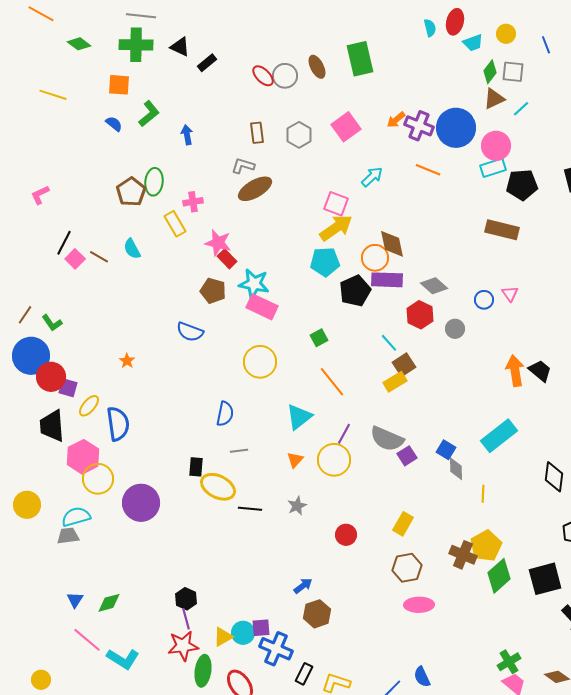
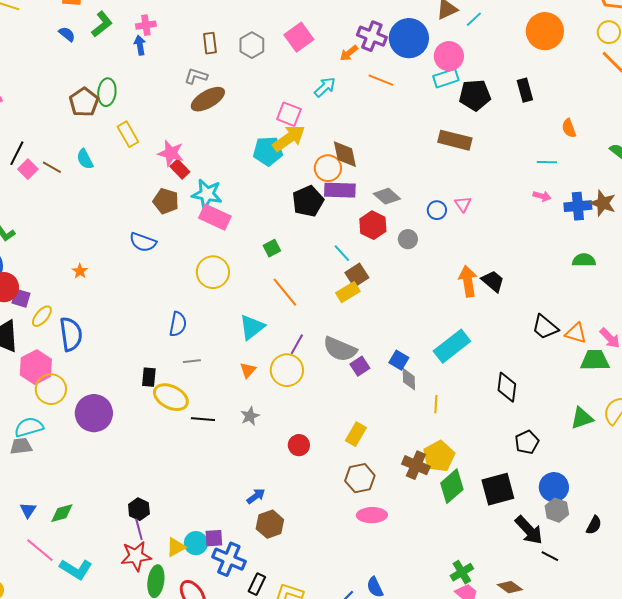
orange arrow: (396, 120) -> (349, 53), moved
pink cross: (193, 202) -> (146, 25), moved
cyan pentagon: (325, 262) -> (268, 151), moved

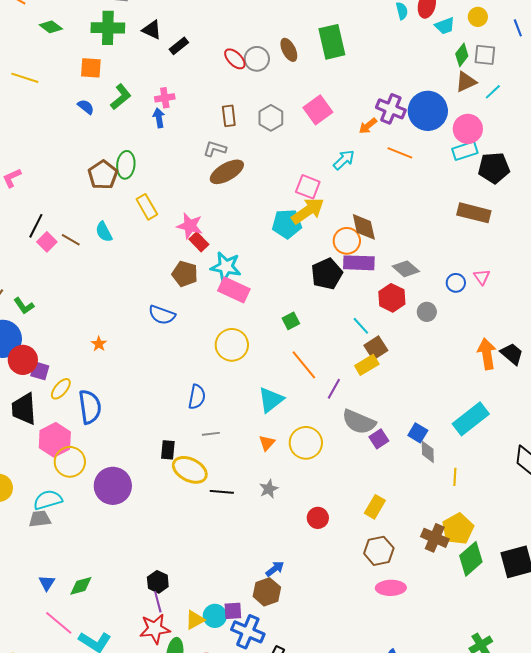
purple line: (297, 344) -> (334, 389), moved
brown hexagon: (270, 524) -> (267, 592), moved

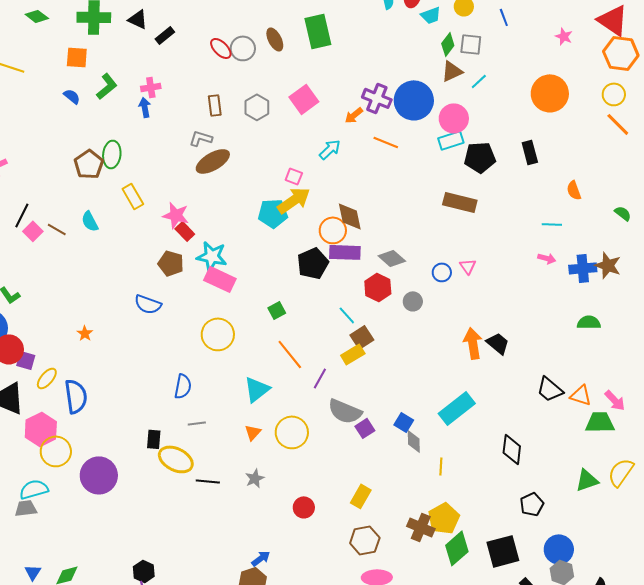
pink square: (308, 187) -> (294, 176), size x0.7

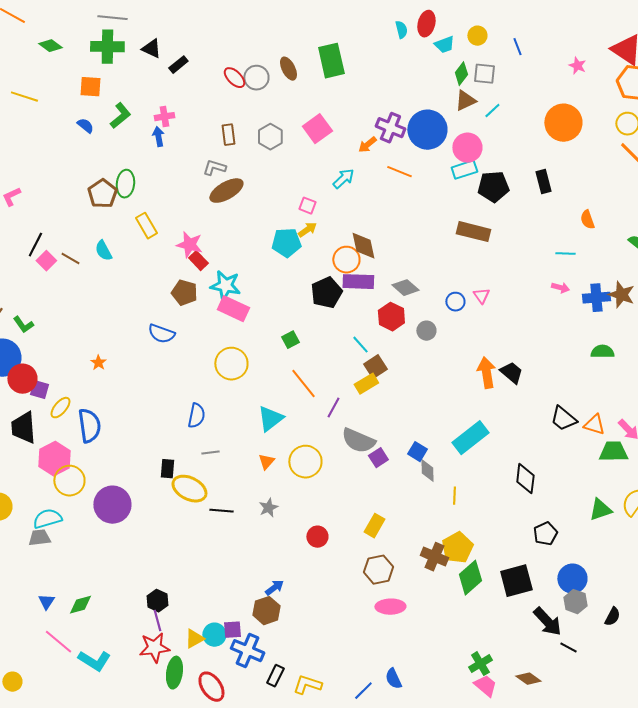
yellow arrow: (294, 200) -> (307, 230), size x0.6

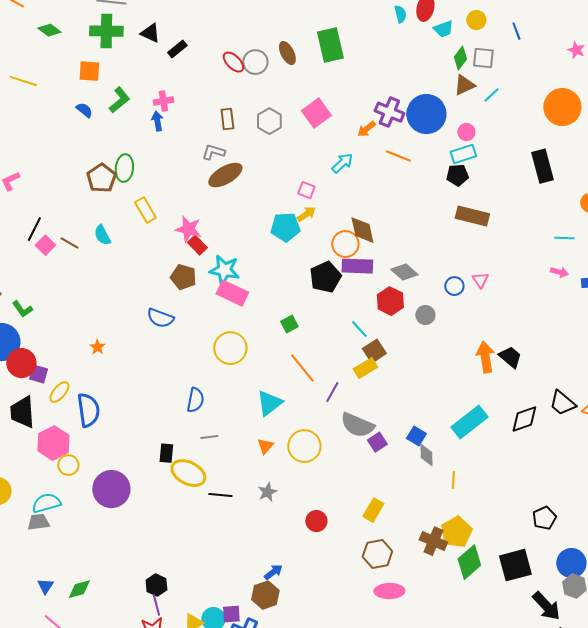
pink circle: (467, 148) -> (466, 132), size x0.6
black rectangle: (543, 182) -> (542, 166), size x1.4
black pentagon: (493, 187) -> (457, 175), moved, size x0.7
black diamond: (525, 479) -> (524, 419), moved, turned 64
yellow circle: (69, 481) -> (68, 465), size x0.7

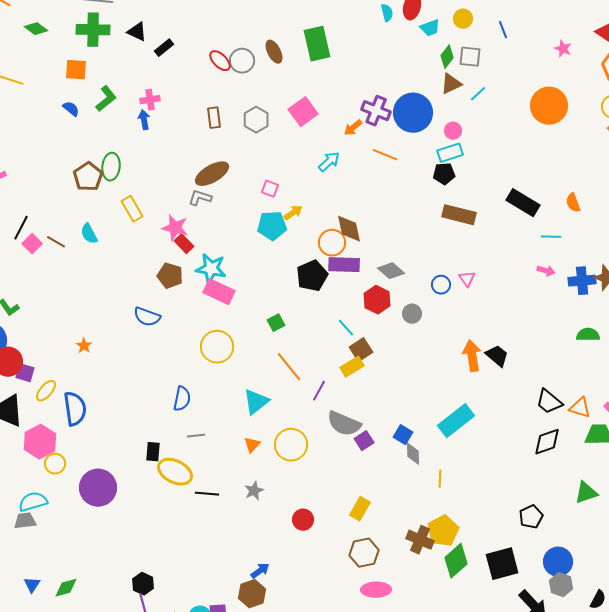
gray L-shape: (213, 152) -> (200, 198), moved
black rectangle: (542, 166) -> (523, 203), moved, turned -44
pink square: (306, 190) -> (270, 189), moved
black diamond: (524, 419) -> (547, 442), moved

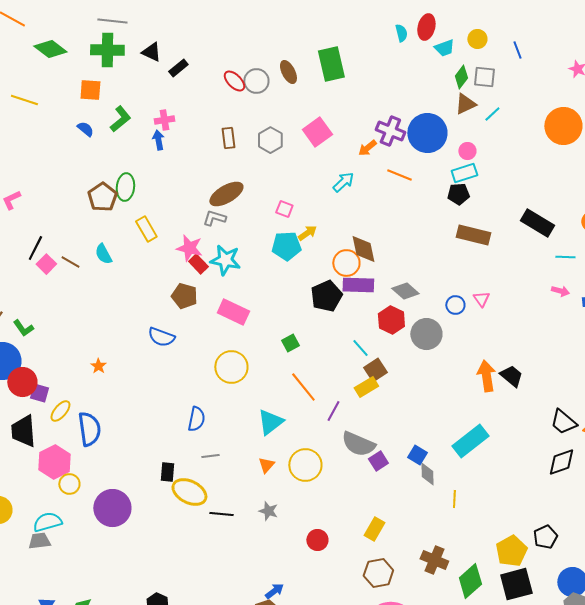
green diamond: (36, 29) -> (50, 49), size x1.4
cyan star: (211, 269) -> (225, 260), moved
gray circle: (412, 314) -> (426, 334), size x1.6
gray star: (254, 491) -> (268, 511), turned -30
yellow pentagon: (443, 531) -> (511, 551), moved

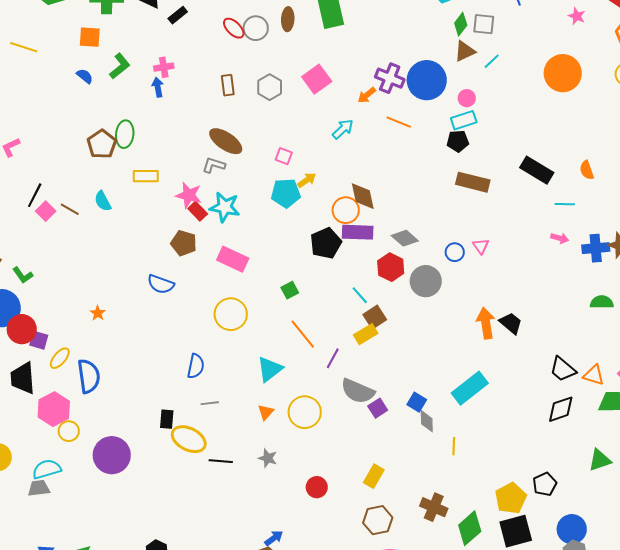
brown ellipse: (288, 72) -> (288, 19), turned 30
brown ellipse: (226, 194) -> (226, 141), turned 64
yellow rectangle: (146, 229) -> (146, 176), turned -60

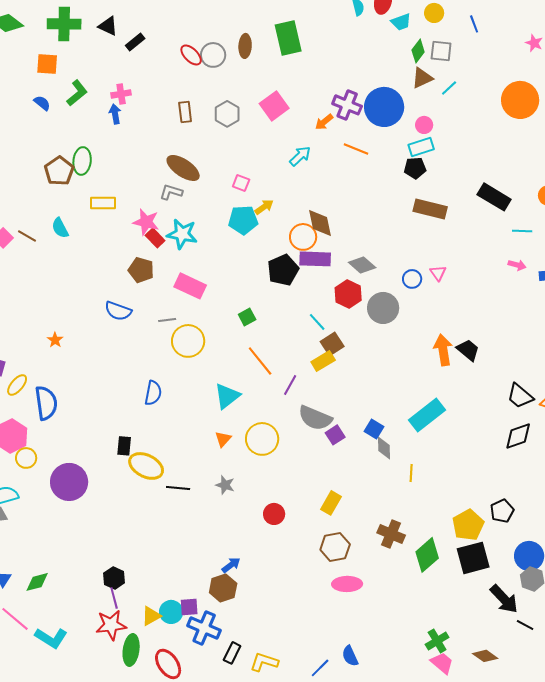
gray line: (210, 403) -> (167, 320), moved

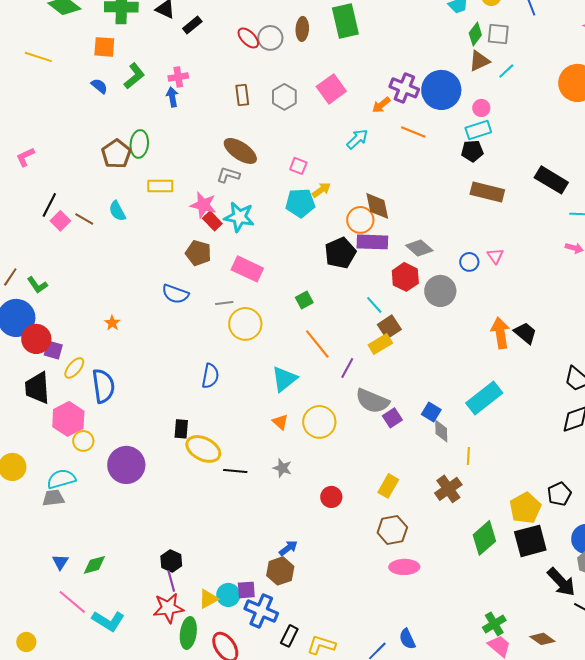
orange triangle: (223, 439) -> (280, 422), turned -30
brown cross: (391, 534) -> (448, 489), moved, turned 32

